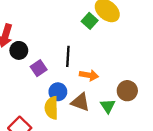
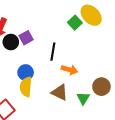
purple square: (39, 68) -> (26, 38), moved
blue circle: (58, 92) -> (26, 72), moved
yellow semicircle: (52, 108) -> (26, 87), moved

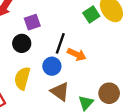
black circle: (11, 42) -> (22, 43), moved
orange arrow: (70, 70) -> (77, 54), moved
blue circle: (26, 72) -> (52, 66), moved

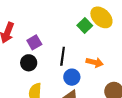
orange arrow: (77, 54) -> (95, 62), moved
blue circle: (52, 66) -> (72, 77), moved

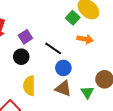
black line: (63, 56) -> (53, 48), turned -60
orange arrow: (95, 62) -> (85, 39), moved

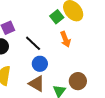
orange arrow: (85, 39) -> (65, 39), turned 49

